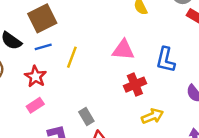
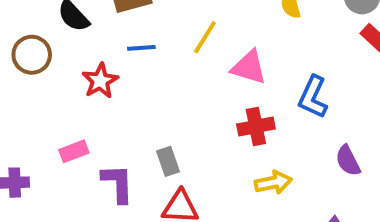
blue line: (43, 47) -> (141, 48), moved
yellow line: (72, 57) -> (205, 37), moved
pink rectangle: (35, 105) -> (74, 151), moved

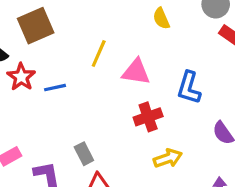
blue line: (141, 48) -> (55, 88), moved
red star: (100, 81) -> (21, 77), moved

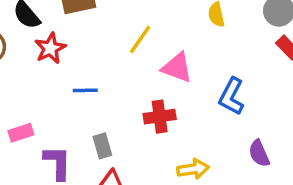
blue line: (55, 88) -> (85, 90), moved
red cross: (148, 117) -> (160, 117), moved

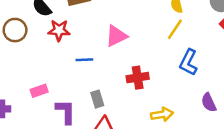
yellow line: (140, 39) -> (175, 29), moved
red star: (50, 48) -> (59, 30), turned 30
pink triangle: (177, 68) -> (116, 36), moved, turned -45

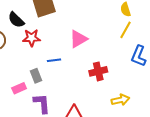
gray rectangle: (97, 99) -> (36, 76), moved

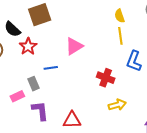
yellow line: (126, 30) -> (120, 36), turned -36
red star: (32, 38) -> (28, 46), turned -30
red cross: (98, 71) -> (106, 78), moved, turned 36

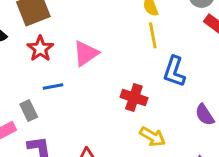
red star: (28, 46) -> (40, 49), moved
yellow arrow: (117, 105) -> (153, 137), turned 48

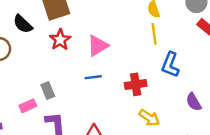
blue line: (53, 86) -> (93, 77), moved
red cross: (134, 98) -> (136, 84), turned -30

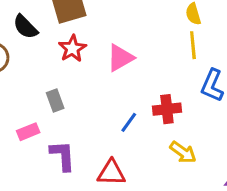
blue line: (93, 77) -> (129, 122), moved, turned -49
gray rectangle: (48, 91) -> (55, 101), moved

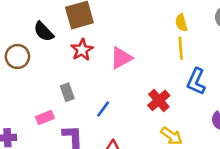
red cross: (167, 109) -> (159, 100), turned -35
blue line: (129, 122) -> (103, 109), moved

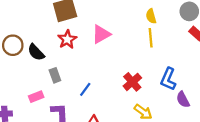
black semicircle: (44, 32) -> (36, 52), moved
pink triangle: (121, 58) -> (101, 34), moved
blue L-shape: (196, 81) -> (168, 79), moved

